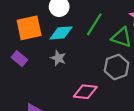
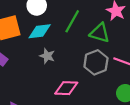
gray star: (58, 58) -> (47, 56), moved

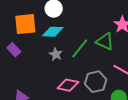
green line: (72, 21) -> (80, 48), moved
gray hexagon: (96, 62) -> (96, 82), moved

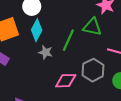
cyan diamond: (53, 32) -> (37, 30), turned -50

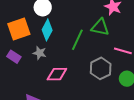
gray star: (46, 52) -> (40, 53), moved
pink diamond: (66, 81) -> (57, 74), moved

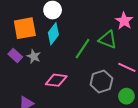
gray star: (40, 53) -> (34, 56), moved

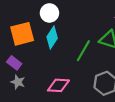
gray star: (34, 56) -> (18, 82), moved

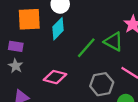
purple rectangle: (14, 63) -> (16, 46), turned -40

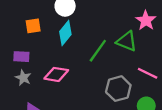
orange square: (29, 19) -> (33, 26), size x0.6
pink diamond: (55, 77) -> (56, 74), moved

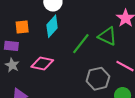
orange square: (33, 26) -> (22, 27), moved

